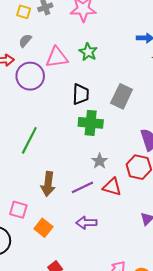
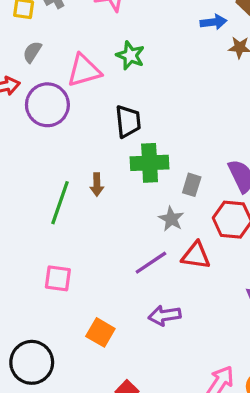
gray rectangle: (122, 96) -> (192, 185), moved, size x0.6
brown arrow: (48, 184) -> (97, 185), moved, size x0.6
pink square: (18, 210) -> (58, 278), moved

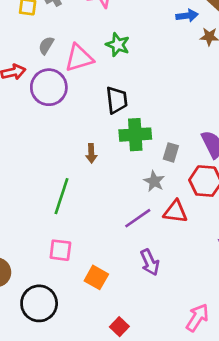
gray semicircle: (32, 52) -> (46, 45), moved
green line: (60, 203) -> (62, 196), moved
pink square: (58, 278) -> (60, 250), moved
purple arrow: (165, 315) -> (150, 262), turned -105

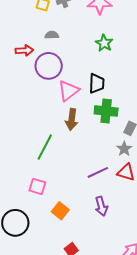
gray semicircle: (46, 45) -> (52, 35), turned 48
pink triangle: (79, 58) -> (68, 91), moved, turned -30
brown arrow: (91, 153) -> (72, 119), size x1.5
gray star: (154, 181) -> (124, 149), moved

